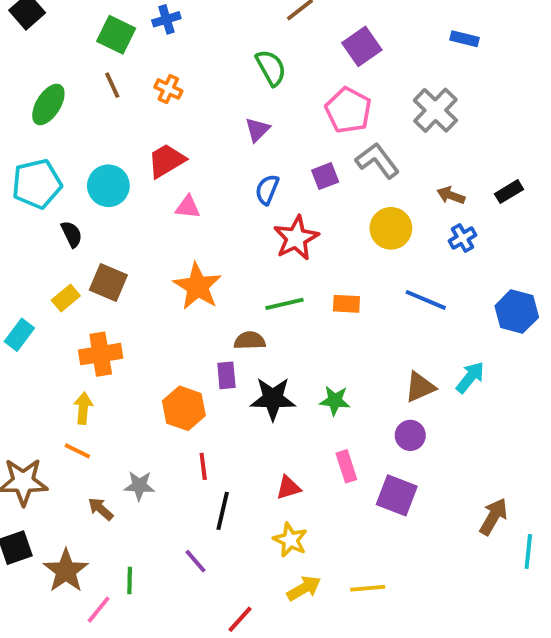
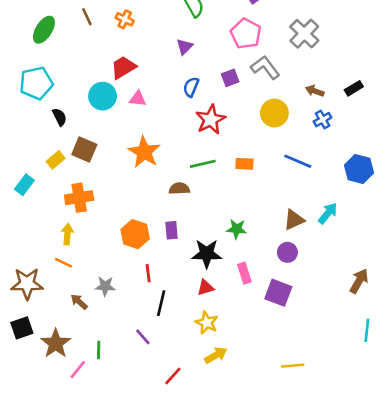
cyan circle: (108, 186) -> (103, 96), moved
purple rectangle: (226, 375) -> (172, 230), moved
black star: (273, 399) -> (207, 254), moved
brown arrow: (493, 517) -> (359, 281), moved
yellow line: (368, 588) -> (293, 366), moved

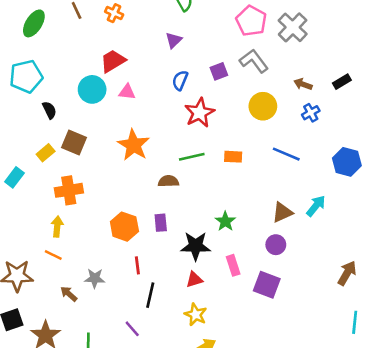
pink pentagon: (246, 34) -> (251, 21), moved
green star: (237, 229) -> (225, 221), turned 30

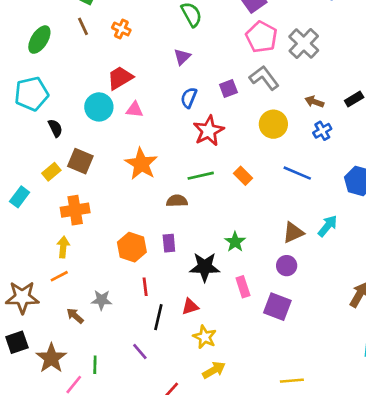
orange rectangle: (233, 157) -> (243, 176), turned 42
orange line: (53, 255) -> (59, 276), turned -54
red triangle: (194, 280) -> (190, 307), moved

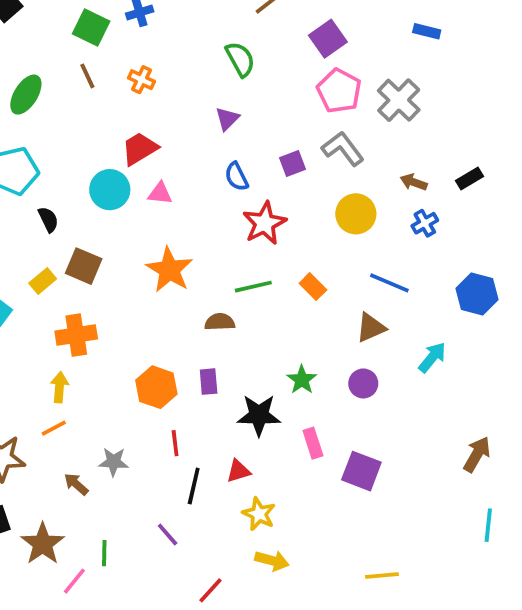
blue semicircle: (189, 98) -> (237, 177), turned -48
brown triangle: (293, 233) -> (371, 328), moved
purple circle: (287, 266) -> (363, 383), moved
yellow arrow: (214, 370) -> (272, 561), turned 45

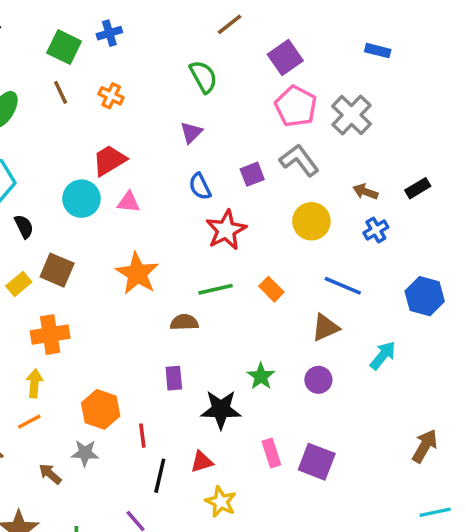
orange hexagon: (156, 387) -> (101, 409), moved
pink rectangle: (313, 443) -> (271, 453), moved
cyan line: (488, 525) -> (435, 512), turned 72

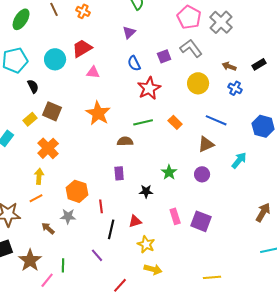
cyan circle: (81, 199) -> (55, 59), moved
blue cross: (376, 230) -> (235, 88), turned -32
orange cross: (50, 335) -> (48, 148), turned -35
black star: (221, 409) -> (146, 191), size x0.6

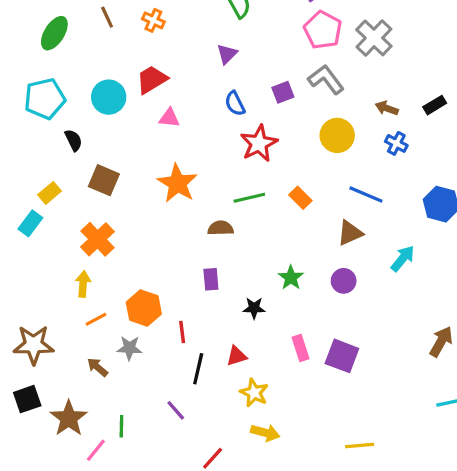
yellow rectangle: (30, 119) -> (50, 193), moved
orange line: (36, 198) -> (96, 319), moved

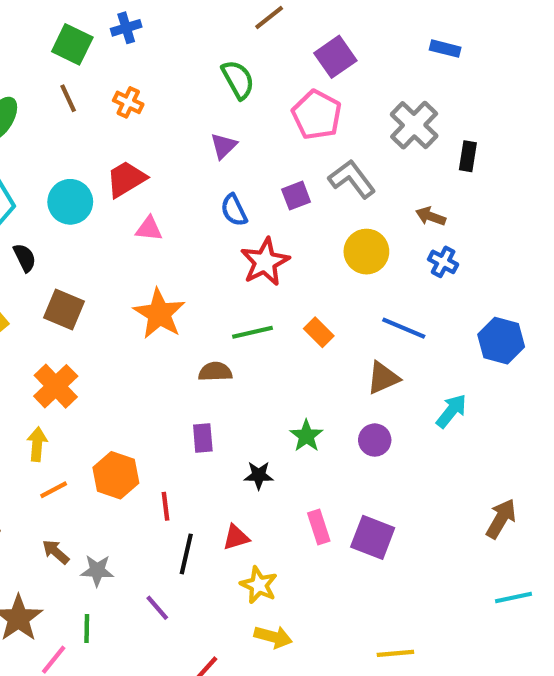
pink pentagon: (323, 30) -> (317, 115), moved
black rectangle: (435, 105) -> (468, 156), moved, turned -50
gray star: (129, 348) -> (97, 571), moved

